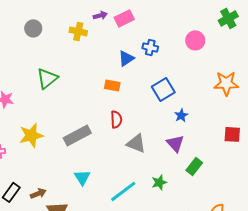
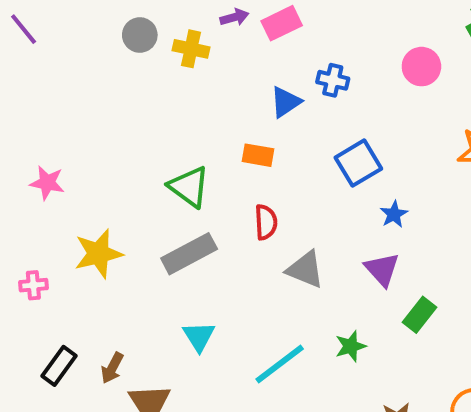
gray circle: (33, 28) -> (140, 35), moved
green triangle: (47, 78) -> (189, 187), moved, turned -45
brown arrow: (38, 193) -> (112, 368), turned 140

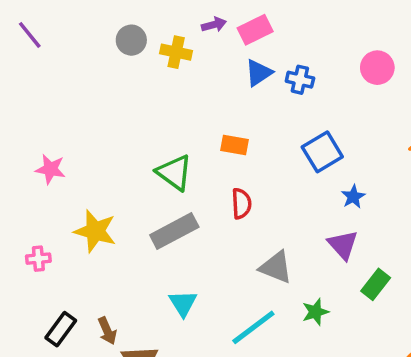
blue triangle: (286, 102) -> (259, 73), moved
yellow star: (98, 254) -> (95, 231), turned 30
gray triangle: (305, 269) -> (276, 267), moved
brown arrow: (112, 368) -> (107, 331), turned -52

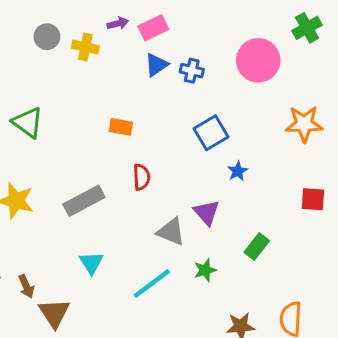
pink circle: (377, 68) -> (258, 60), size x1.5
orange rectangle: (235, 145) -> (121, 127), moved
green triangle: (174, 173) -> (28, 122), moved
purple triangle: (343, 245) -> (207, 213), moved

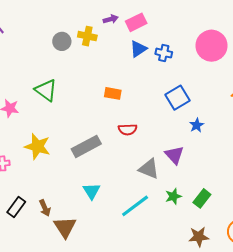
gray circle: (47, 37) -> (62, 41), moved
red semicircle: (142, 177) -> (128, 129), turned 90
green rectangle: (257, 247) -> (202, 198), moved

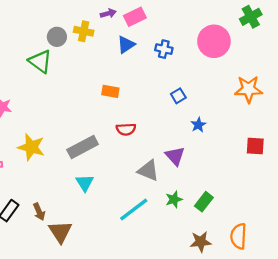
blue triangle: (138, 49) -> (126, 45), moved
green triangle: (46, 90) -> (40, 61), moved
blue square: (178, 98) -> (178, 96), size x0.6
cyan triangle: (92, 191) -> (85, 183), moved

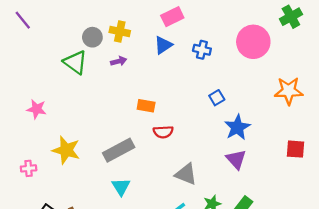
purple arrow: (108, 13) -> (119, 61), moved
orange rectangle: (110, 91) -> (146, 106), moved
blue star: (198, 125) -> (237, 127), size x1.6
purple triangle: (175, 156) -> (236, 159), moved

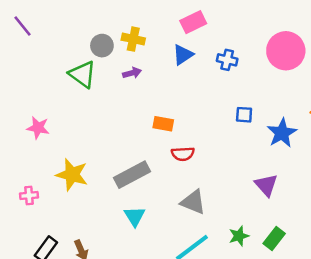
blue square: (217, 98) -> (244, 115), turned 35
blue star: (237, 127) -> (282, 133), moved
gray triangle: (186, 174) -> (193, 202), moved

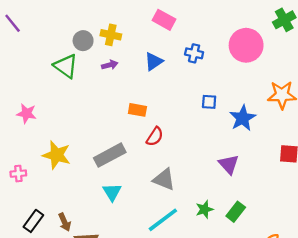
pink rectangle: (193, 22) -> (164, 20), turned 55
blue triangle: (183, 55) -> (154, 61), moved
red semicircle: (183, 154) -> (155, 137), turned -54

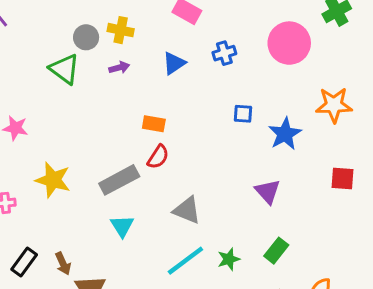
blue cross: (194, 53) -> (224, 53), turned -30
red semicircle: (155, 137) -> (158, 157), moved
green star: (204, 209) -> (229, 259), moved

